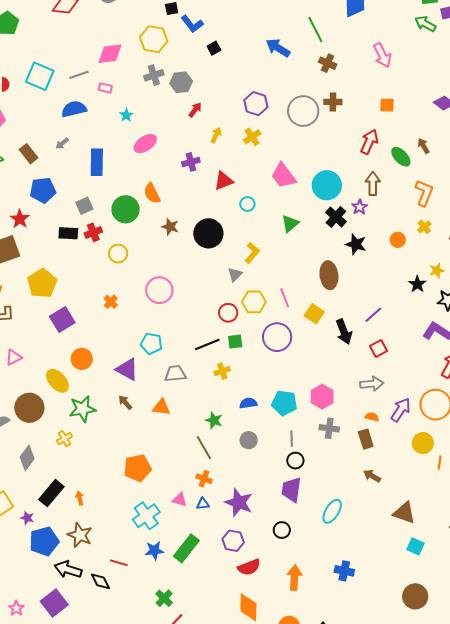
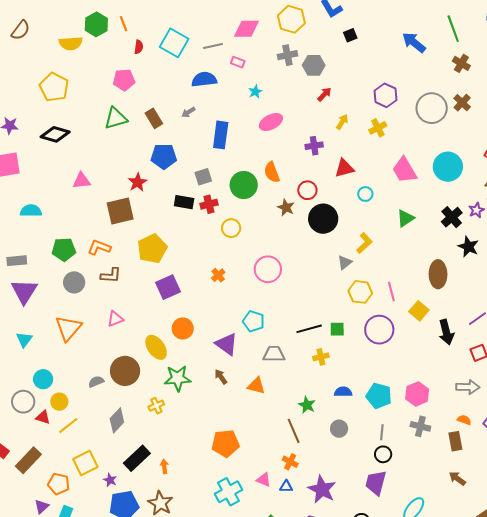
brown cross: (333, 102) -> (462, 103), turned 36
cyan circle: (327, 185) -> (448, 167), moved
red circle: (228, 313) -> (307, 190), moved

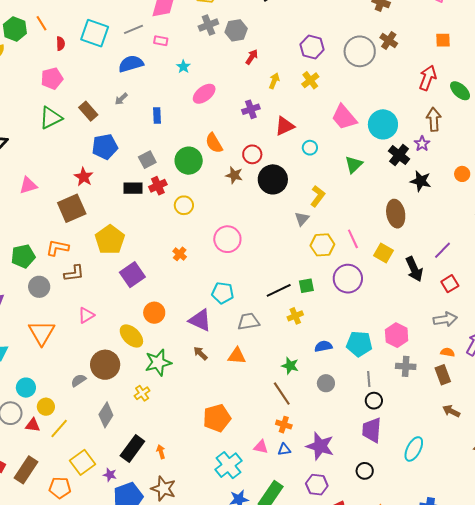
blue rectangle: (221, 135) -> (157, 115), size x0.6
cyan circle: (448, 167) -> (383, 124), moved

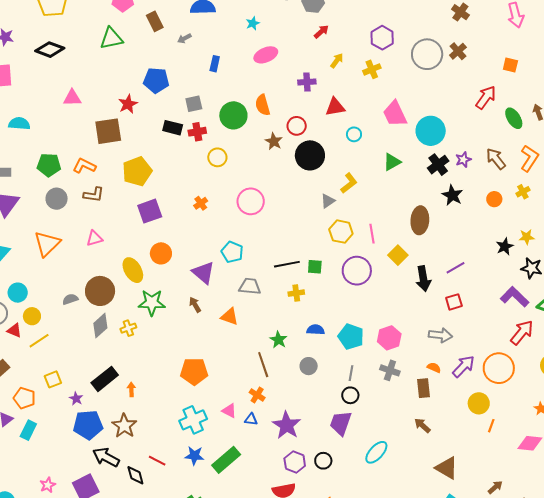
brown rectangle: (88, 111) -> (155, 21), moved
brown arrow: (434, 119) -> (496, 159), moved, turned -50
gray diamond: (106, 415) -> (100, 326), moved
yellow square: (83, 462) -> (53, 379), size x0.7
purple hexagon: (317, 485) -> (295, 462), moved

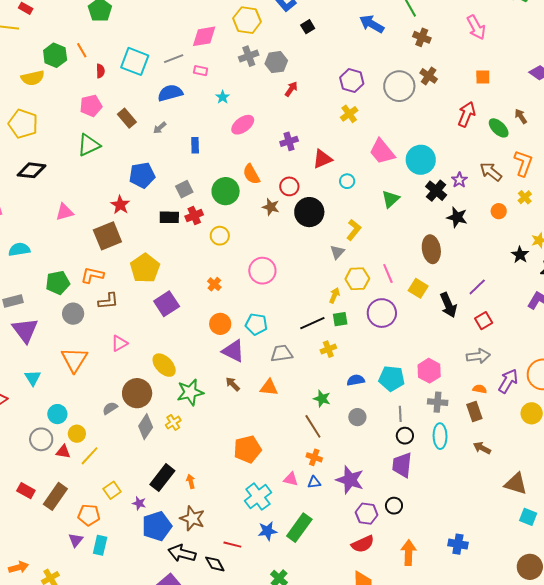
yellow arrow: (337, 61) -> (334, 295), moved
orange circle: (161, 253) -> (220, 324), moved
cyan ellipse: (376, 452) -> (440, 436), moved, turned -30

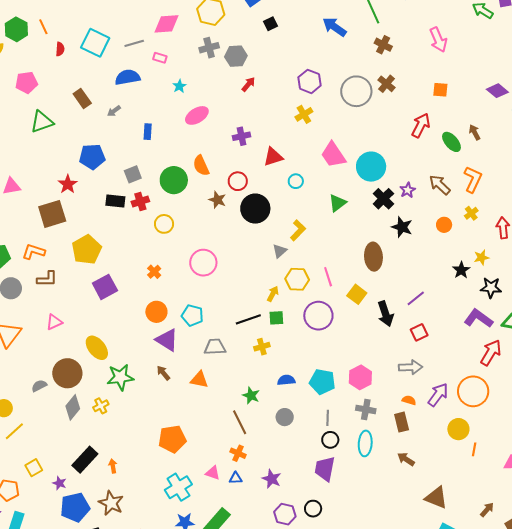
pink pentagon: (91, 106) -> (26, 82), moved
purple star: (350, 480) -> (272, 479), size x0.7

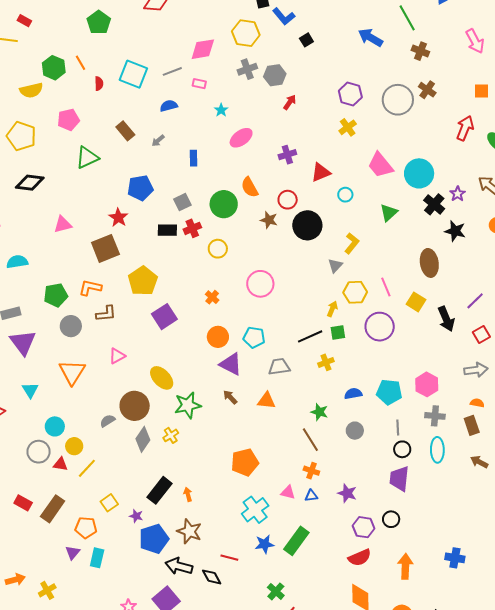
blue semicircle: (128, 77) -> (169, 106), size x0.7

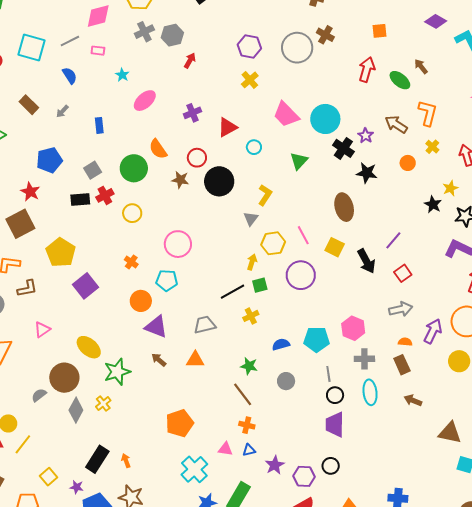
blue semicircle: (169, 106) -> (70, 76), turned 78
cyan pentagon: (254, 337) -> (167, 280), moved
purple star: (347, 493) -> (275, 465), moved, turned 30

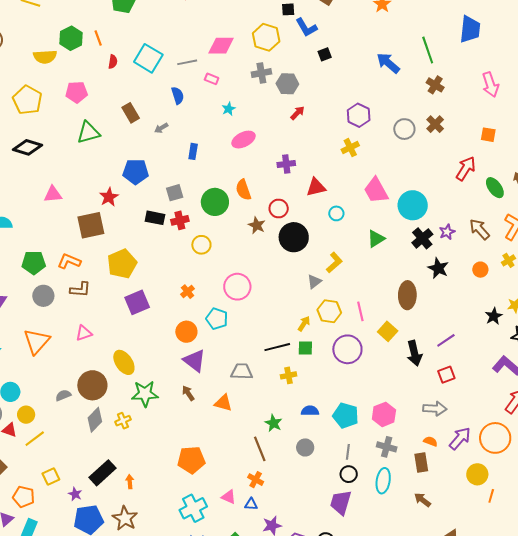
gray circle: (297, 48) -> (404, 129), size x0.7

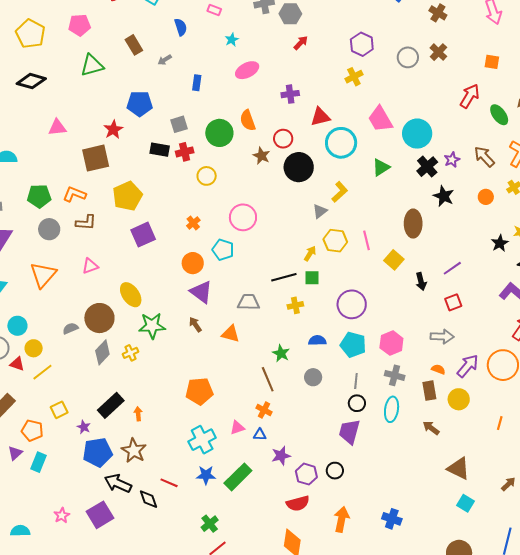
cyan circle: (336, 213) -> (341, 143), size x2.0
purple circle: (347, 349) -> (352, 304), moved
black arrow: (414, 353) -> (421, 281), size x0.7
yellow circle: (477, 474) -> (459, 399), moved
pink triangle: (229, 497) -> (237, 428), turned -42

